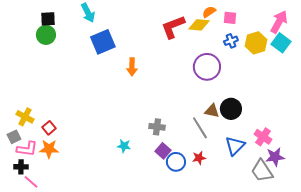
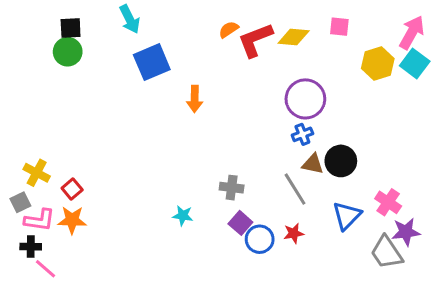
orange semicircle: (209, 12) -> (229, 30), moved
blue cross: (231, 41) -> (302, 134), moved

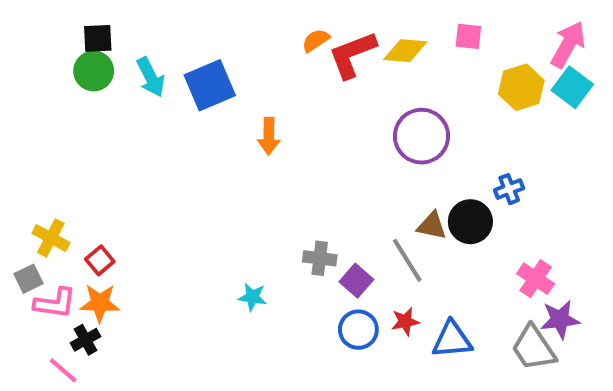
cyan arrow: (130, 19) -> (151, 77), moved
blue cross: (302, 134) -> (509, 189), moved
blue triangle: (347, 216) -> (452, 340), moved, turned 40
purple square: (240, 223) -> (356, 281), moved
black cross: (31, 247) -> (86, 340), moved, turned -30

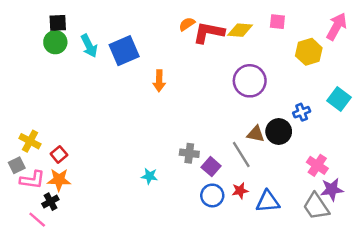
red L-shape: (352, 55) -> (209, 33), turned 32
cyan square: (572, 87) -> (339, 99), moved

